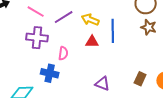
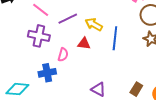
red triangle: (92, 42) -> (84, 43), moved
blue cross: (50, 73) -> (47, 73), turned -30

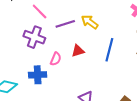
yellow arrow: (94, 24) -> (90, 22), moved
red triangle: (84, 43) -> (78, 51), turned -32

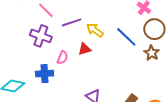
yellow arrow: (90, 22) -> (95, 30), moved
blue line: (109, 50) -> (126, 37), moved, turned -60

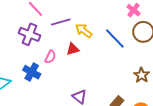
brown star: (152, 53) -> (142, 75), moved
blue cross: (44, 74) -> (32, 72), turned 30

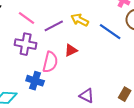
yellow arrow: (84, 31) -> (80, 20), moved
pink semicircle: (50, 57) -> (50, 62), size x1.5

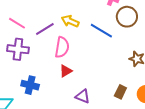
red triangle: (71, 50) -> (66, 71), moved
pink semicircle: (50, 62) -> (62, 47), moved

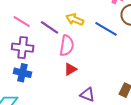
purple line: (45, 29) -> (49, 27), turned 66
blue cross: (30, 85) -> (22, 73), moved

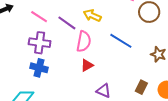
blue line: (106, 29) -> (121, 41), moved

